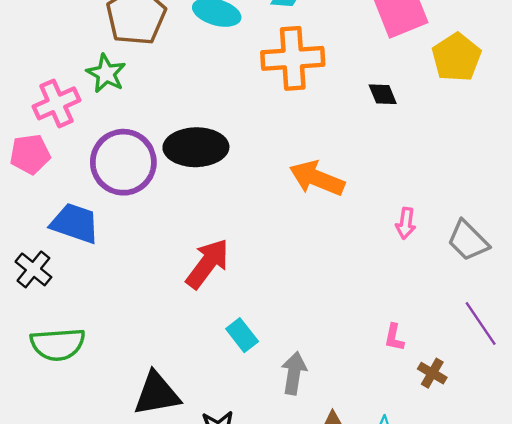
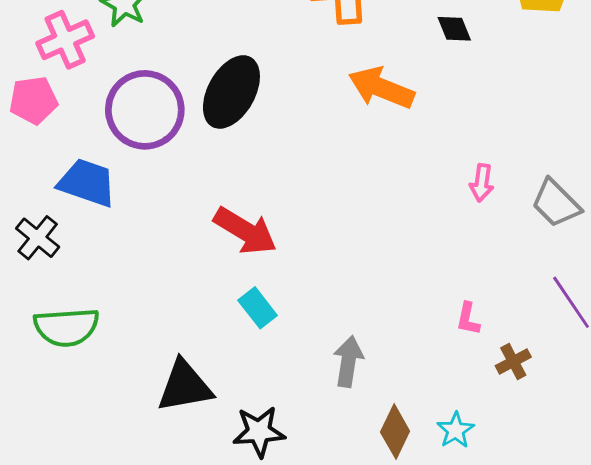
black ellipse: (196, 147) -> (231, 92), turned -60
orange arrow: (317, 178) -> (381, 88), moved
red arrow: (207, 264) -> (245, 231), turned 84
cyan rectangle: (242, 335) -> (258, 308), moved
brown cross: (432, 373) -> (513, 361), turned 32

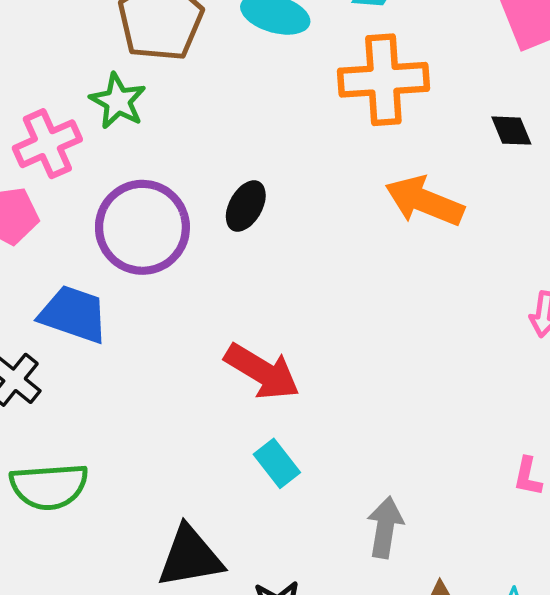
black ellipse: (231, 92) -> (246, 206), size x0.6

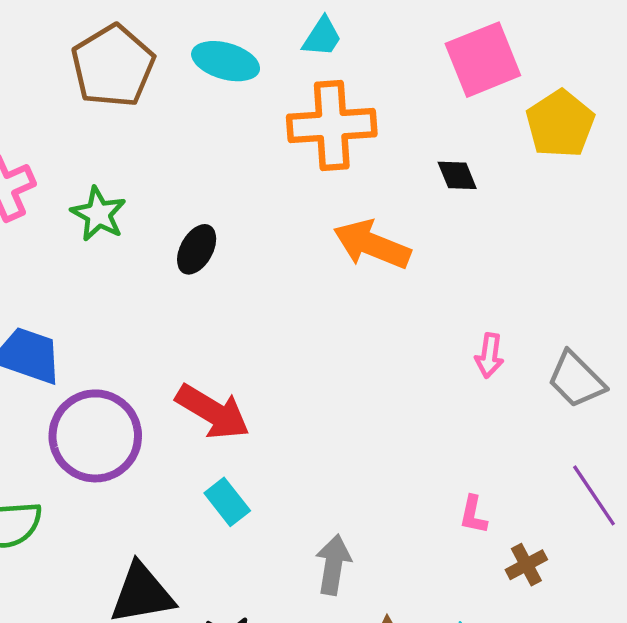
green star: (118, 101) -> (98, 214), moved
purple circle: (142, 227) -> (95, 436), moved

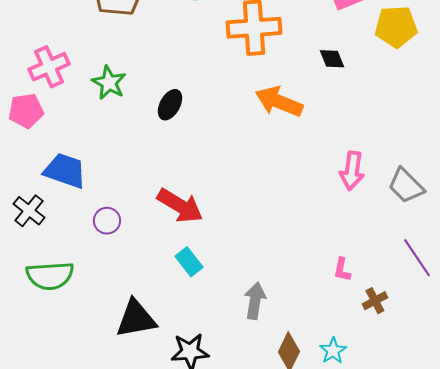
yellow pentagon: (560, 124) -> (396, 27), turned 30
pink arrow: (489, 356) -> (352, 171), size x1.4
purple circle: (95, 436) -> (107, 221), size x0.5

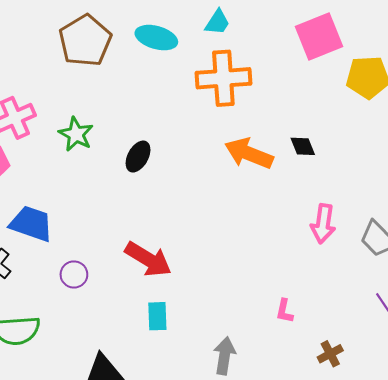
black diamond: (332, 59) -> (303, 146), moved
cyan rectangle: (189, 262) -> (157, 316), turned 36
pink L-shape: (342, 270) -> (284, 311), moved
brown cross: (375, 301) -> (330, 354), moved

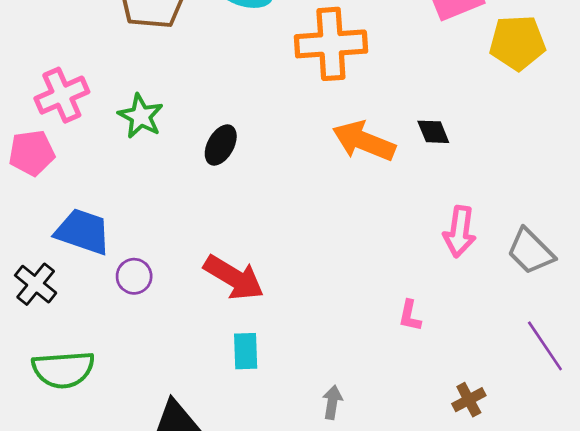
purple circle: (74, 274) -> (134, 276), moved
pink L-shape: (284, 311) -> (410, 316), moved
gray arrow: (224, 356) -> (332, 402), size x0.7

